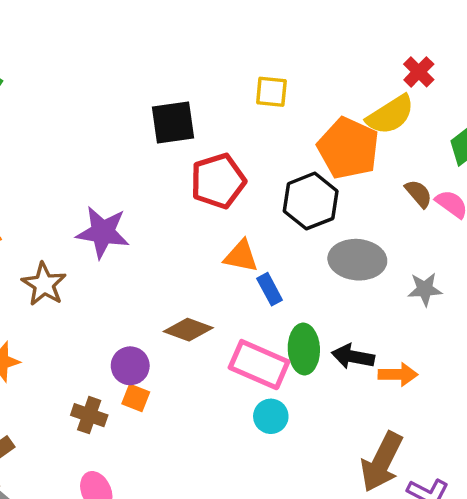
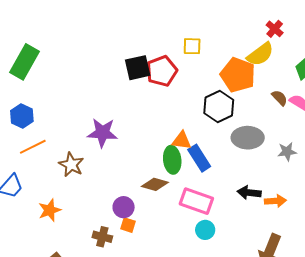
red pentagon: (218, 181) -> (162, 71), moved
blue rectangle: (270, 289) -> (199, 158), size x1.5
green ellipse: (304, 349) -> (172, 160), moved

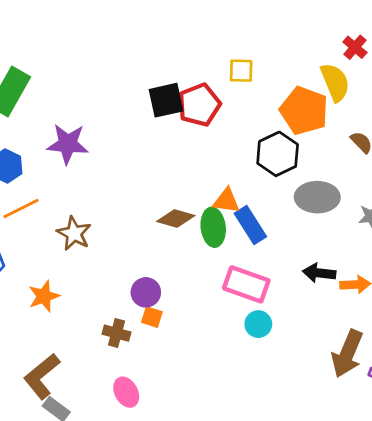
yellow semicircle: (260, 54) -> (335, 82), turned -76
purple star: (102, 133) -> (68, 144), moved
brown diamond: (155, 184) -> (176, 219), moved

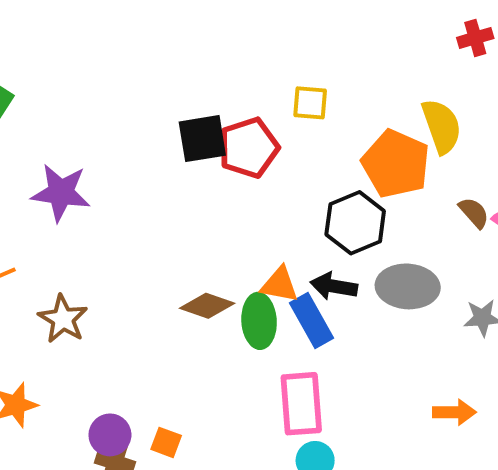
red cross: (355, 47) -> (475, 38), moved, turned 30
black arrow: (319, 273) -> (334, 286), moved
pink rectangle: (246, 284) -> (301, 404), turned 63
purple circle: (146, 292) -> (110, 435), moved

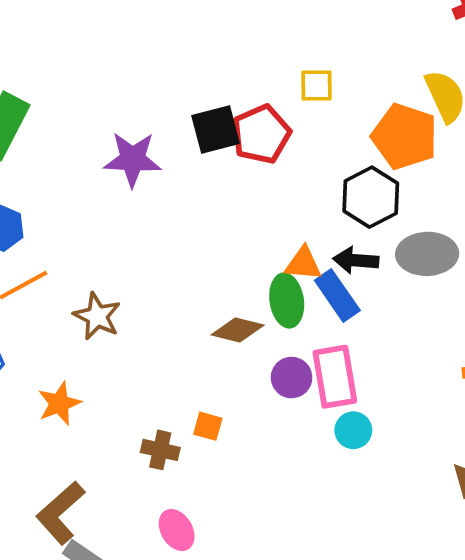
purple star: (61, 193) -> (133, 159), moved
brown diamond: (207, 306) -> (238, 330), moved
purple circle: (110, 435) -> (292, 378), moved

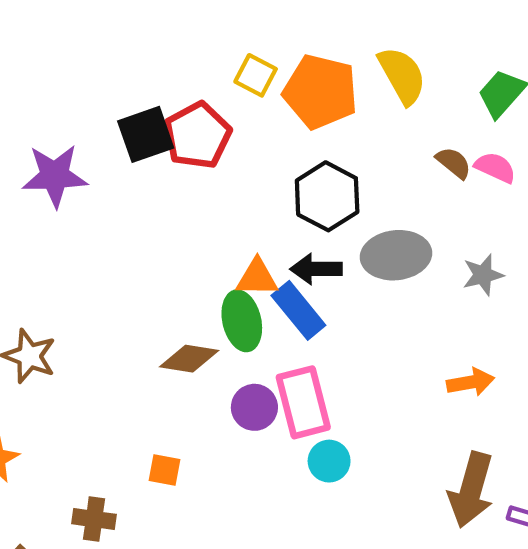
yellow square: (317, 85) -> (256, 75), turned 33
orange pentagon: (405, 137) -> (320, 92), moved
brown cross: (160, 450) -> (94, 519), moved

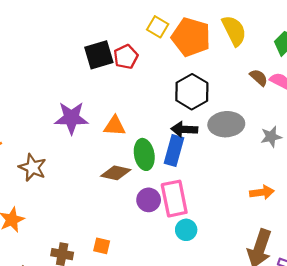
red pentagon: (198, 135) -> (126, 57), size x0.7
purple star: (55, 176) -> (71, 118), moved
orange triangle: (257, 278) -> (115, 126), moved
blue rectangle: (298, 310) -> (174, 150), turned 52
orange square: (164, 470) -> (102, 246), moved

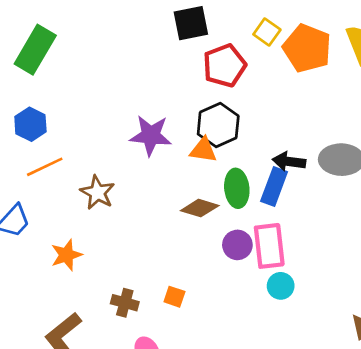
black square: (99, 55) -> (191, 23), moved
red pentagon: (126, 57) -> (224, 66), size x1.4
black hexagon: (192, 92) -> (218, 125), moved

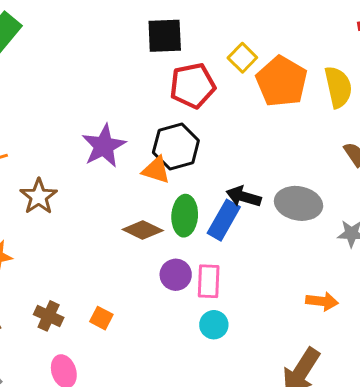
purple star: (151, 135) -> (104, 146), turned 30
pink rectangle: (269, 246) -> (209, 281), size x0.7

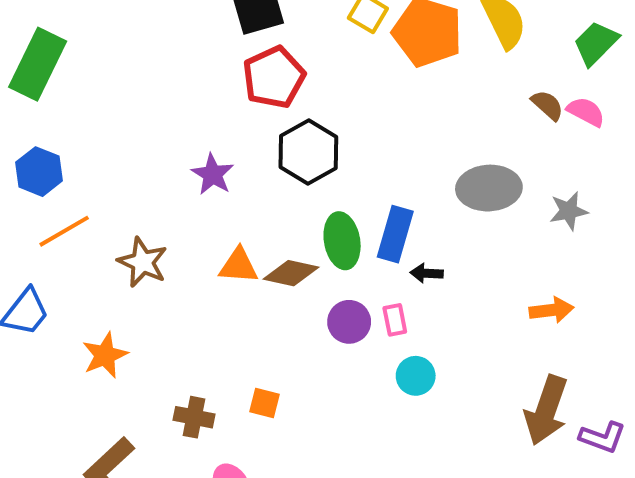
red pentagon: (193, 86) -> (274, 77), moved
purple star: (104, 146) -> (213, 174), size x0.7
orange triangle: (156, 170) -> (239, 266), moved
black arrow: (244, 197) -> (427, 273), moved, size x0.7
pink rectangle: (209, 281) -> (395, 320), size x0.7

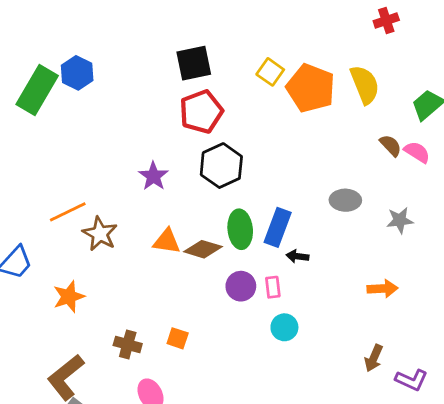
blue hexagon: (39, 172) -> (77, 73), moved
gray ellipse: (489, 188) -> (345, 200), size x0.7
orange line: (64, 231) -> (68, 212), moved
brown arrow: (546, 410) -> (374, 358), size x0.6

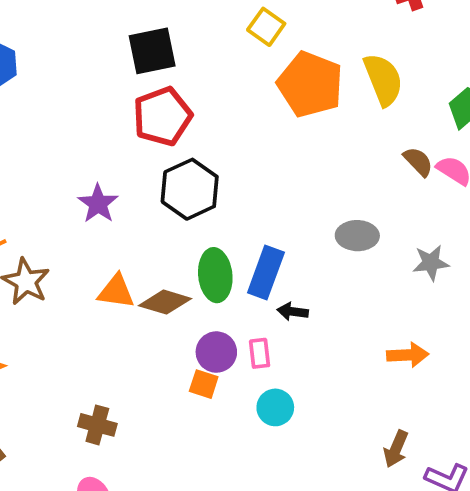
yellow square: (270, 72) -> (266, 27), moved
orange square: (178, 338) -> (204, 384), moved
brown cross: (128, 345) -> (97, 425), moved

